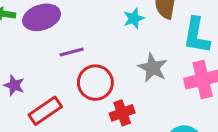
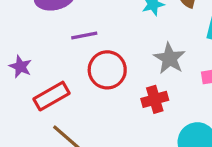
red cross: (122, 113) -> (155, 99), moved

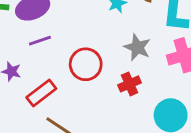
purple line: (84, 35) -> (40, 41), moved

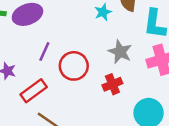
purple line: (40, 41) -> (44, 52), moved, turned -48

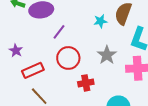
purple line: (44, 52) -> (59, 32), moved
red cross: (112, 84) -> (86, 83), moved

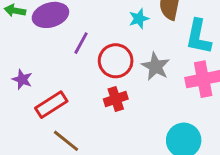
red circle: (68, 58) -> (116, 61), moved
red cross: (86, 83) -> (116, 99), moved

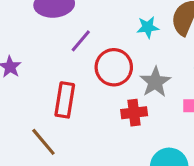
red cross: (116, 99) -> (134, 113), moved
red rectangle: (51, 105) -> (65, 100), moved, turned -60

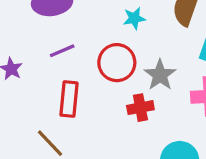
cyan star: (148, 27) -> (134, 18), moved
purple line: (81, 41) -> (62, 51), moved, turned 30

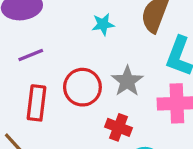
red circle: (117, 63) -> (82, 87), moved
red cross: (140, 108) -> (118, 127), moved, turned 30

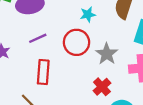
red circle: (82, 87) -> (76, 42), moved
red cross: (118, 127) -> (102, 87), turned 30

